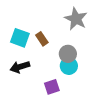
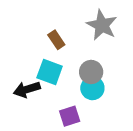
cyan square: (20, 38) -> (50, 72), moved
brown rectangle: (42, 39) -> (56, 40), moved

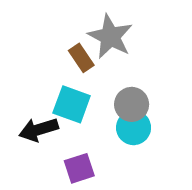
gray star: (102, 25) -> (110, 37), moved
purple square: (70, 116) -> (79, 168), moved

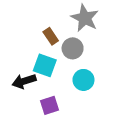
gray star: (110, 37) -> (85, 18), moved
gray circle: (132, 104) -> (73, 48), moved

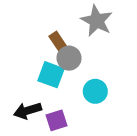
gray circle: (73, 48) -> (69, 58), moved
black arrow: (24, 81) -> (27, 111), moved

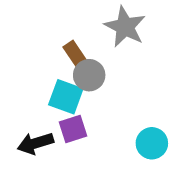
cyan circle: (95, 91) -> (152, 143), moved
purple square: (57, 120) -> (73, 129), moved

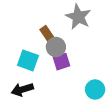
cyan square: (66, 97) -> (28, 60), moved
purple square: (73, 129) -> (61, 62), moved

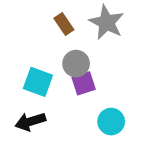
brown rectangle: (47, 34) -> (64, 24), moved
cyan circle: (95, 90) -> (111, 122), moved

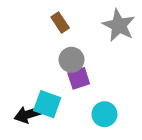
gray star: (107, 22) -> (119, 25), moved
cyan square: (38, 82) -> (47, 104), moved

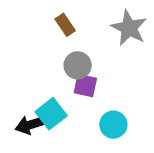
purple square: (79, 78) -> (85, 86), turned 30
cyan square: (47, 104) -> (51, 114), turned 32

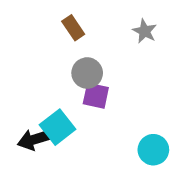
gray star: (129, 28) -> (145, 31), size x0.6
cyan circle: (113, 125) -> (153, 150), moved

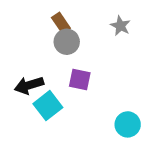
gray circle: (87, 73) -> (67, 42), moved
black arrow: (35, 139) -> (29, 85), moved

